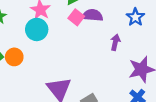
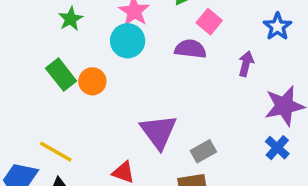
purple semicircle: (93, 15) -> (190, 49), moved
pink square: (76, 17) -> (209, 22), moved

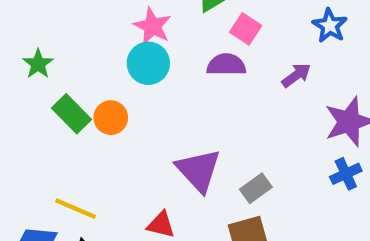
green star: (71, 19) -> (38, 64), moved
purple arrow: (246, 64) -> (296, 75), turned 45
blue cross: (277, 148) -> (346, 174), turned 30

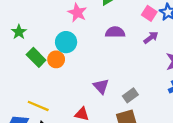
pink square: (246, 29) -> (149, 13), moved
cyan circle: (148, 63) -> (66, 42), moved
purple triangle: (199, 170) -> (101, 86), size x0.7

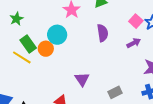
purple semicircle: (115, 32) -> (102, 33), turned 72
gray rectangle: (130, 95) -> (115, 92), moved
yellow line: (38, 106) -> (22, 57), moved

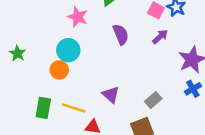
green star: (16, 19) -> (17, 53), moved
green rectangle: (28, 44) -> (43, 108), moved, turned 60
yellow line: (22, 57) -> (74, 108), moved

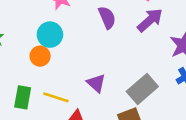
purple arrow: (160, 37) -> (150, 20), size x1.5
gray rectangle: (153, 100) -> (142, 89), size x1.6

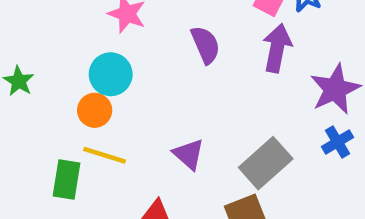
purple arrow: (150, 20) -> (277, 48), turned -36
yellow line: (56, 97) -> (105, 155), moved

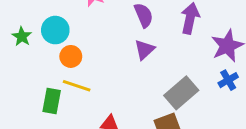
cyan circle: (111, 74) -> (55, 30), moved
purple triangle: (189, 154) -> (144, 50), moved, turned 35

